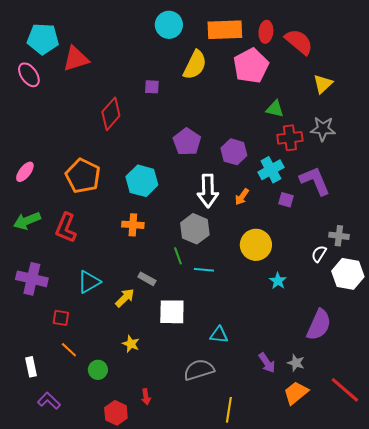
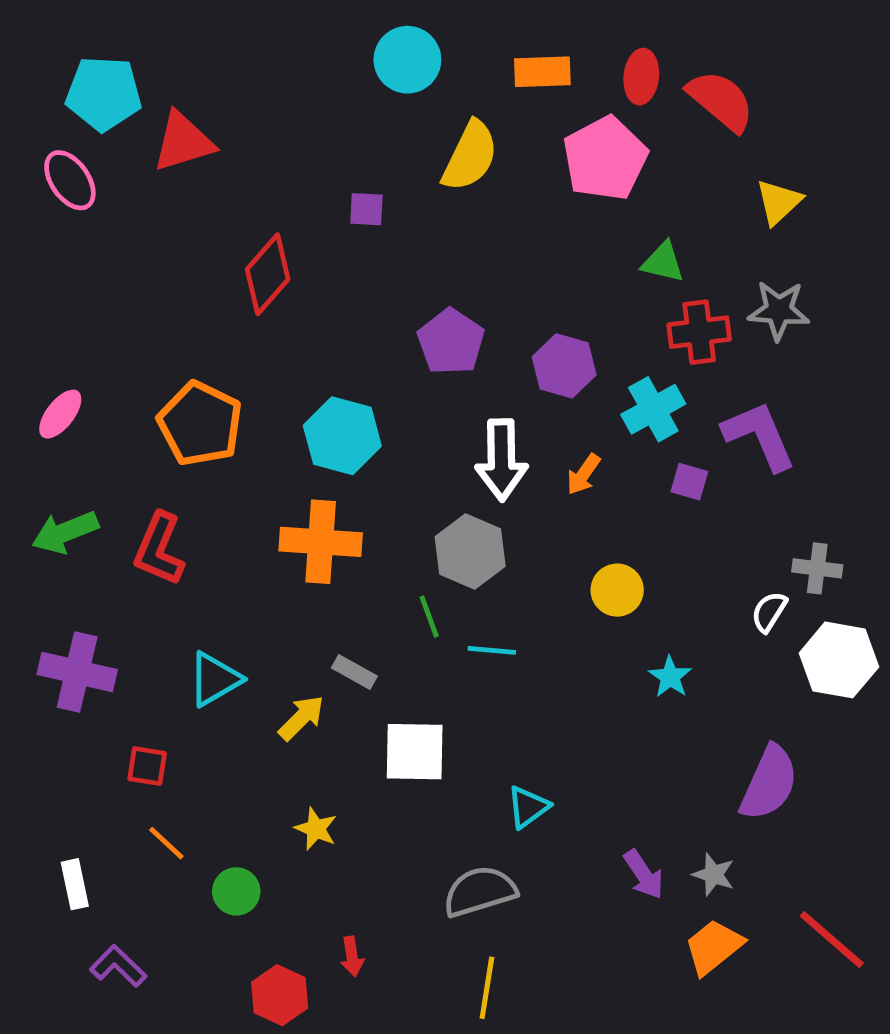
orange rectangle: (225, 30) -> (542, 72), size x0.7
orange cross: (133, 225) -> (321, 542), size x1.5
yellow circle: (256, 245) -> (617, 590), size x0.7
cyan triangle: (219, 335) -> (528, 807), turned -42
yellow line: (229, 410) -> (487, 988), moved

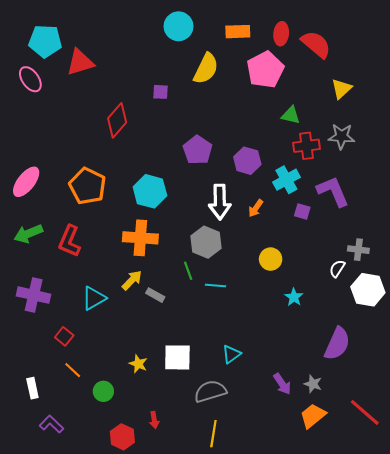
pink ellipse: (60, 414) -> (26, 182), size x1.4
yellow arrow: (301, 718) -> (132, 280), moved
white square: (415, 752) -> (177, 357), moved
red square: (147, 766) -> (64, 336), turned 30

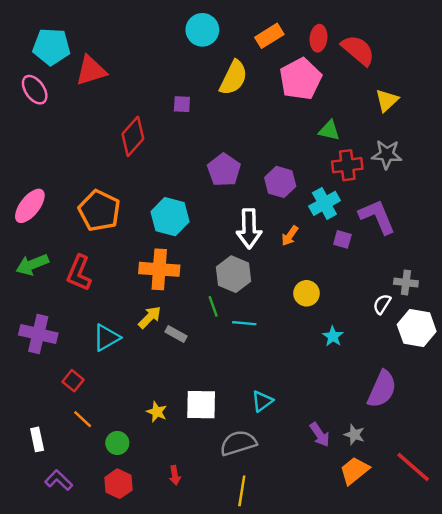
orange rectangle: (238, 32) -> (269, 36), turned -30
red hexagon: (122, 437) -> (118, 484), moved

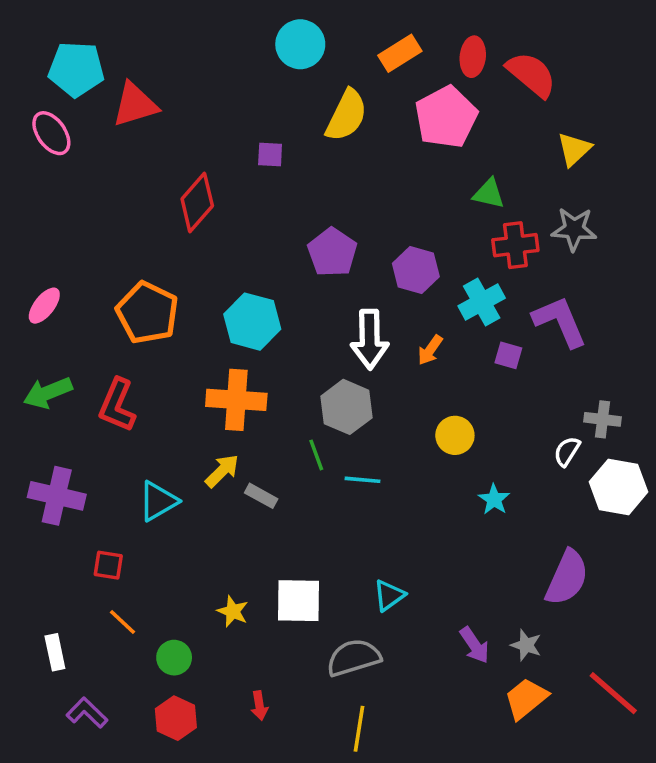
pink ellipse: (30, 206) -> (44, 306), size x0.7
red square: (73, 381) -> (108, 565), turned -30

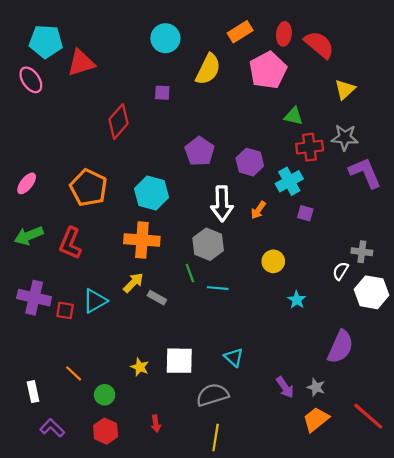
cyan circle: (300, 44) -> (165, 38), moved
purple L-shape: (560, 322) -> (365, 173), moved
red square: (108, 565) -> (65, 310), moved
cyan triangle: (389, 595) -> (234, 357), turned -42

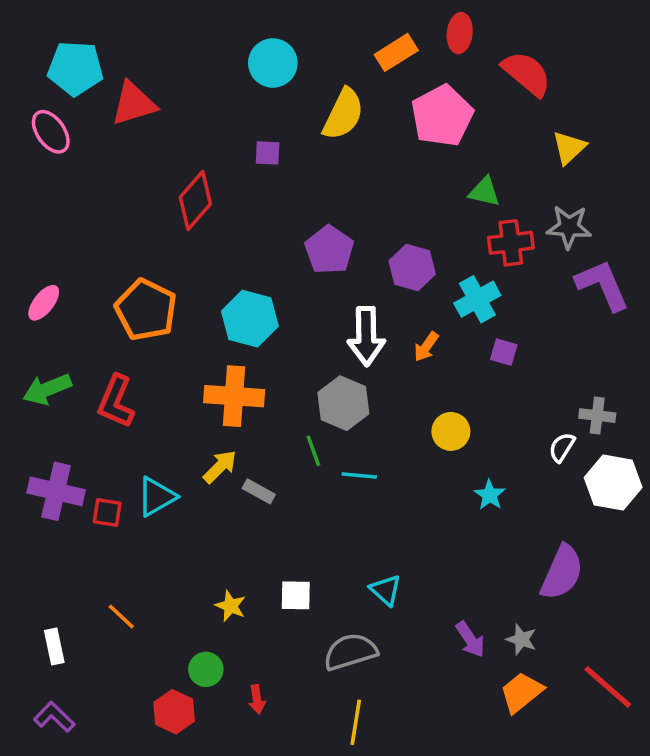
red ellipse: (284, 34) -> (460, 33), moved
white square: (179, 361) -> (296, 595), size x0.7
green circle: (105, 395) -> (206, 669), moved
purple L-shape: (52, 428) -> (54, 717), moved

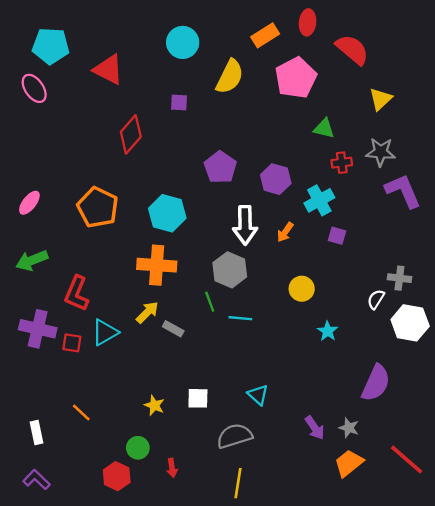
red triangle: (134, 104) -> (108, 70), moved, turned 44
red cross: (511, 243) -> (342, 163), size x0.7
red L-shape: (116, 401) -> (77, 293), moved

